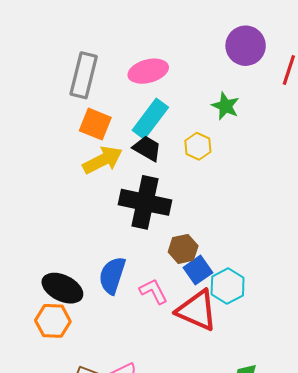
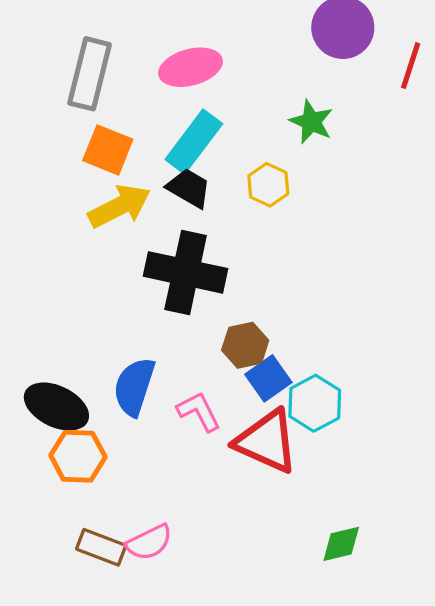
orange hexagon: (53, 321) -> (78, 456), moved

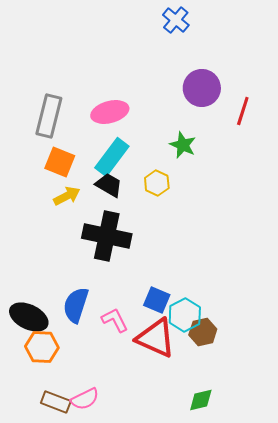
yellow arrow: (119, 206) -> (67, 196), size x0.7
brown hexagon: (245, 345) -> (203, 332), moved
blue square: (268, 378) -> (157, 300), turned -32

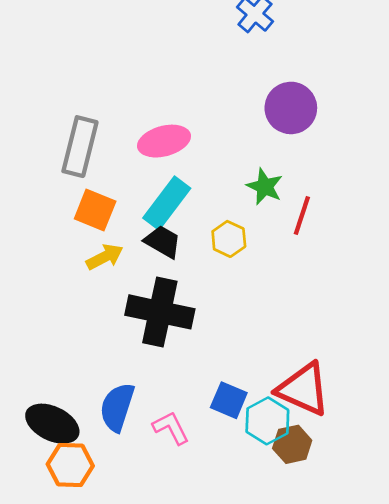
red line: (243, 111) -> (302, 215), moved
red triangle: (156, 338) -> (303, 389), moved

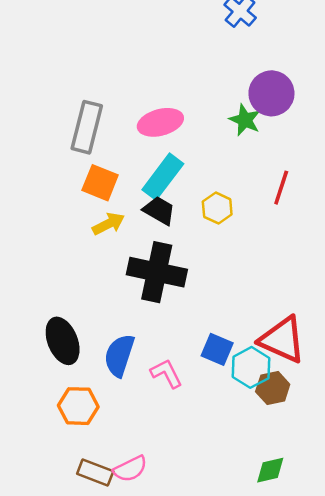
green star: (265, 187) -> (245, 120), moved
black ellipse: (52, 424) -> (63, 341), moved, turned 42

